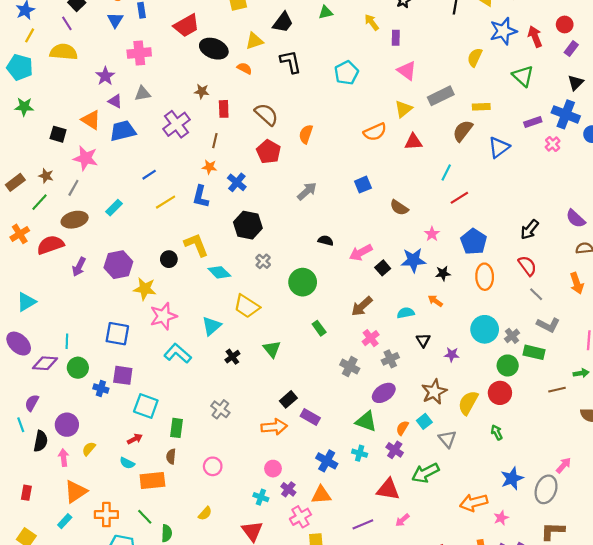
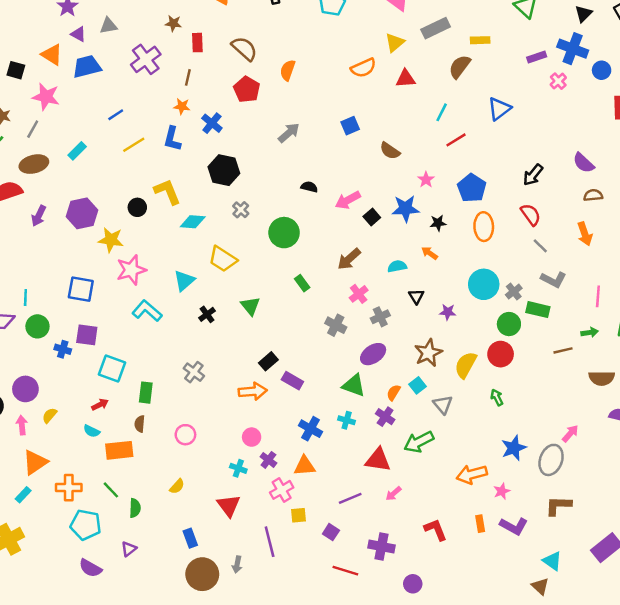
blue triangle: (499, 147) -> (499, 109), moved
cyan diamond: (219, 272) -> (193, 222), turned -40

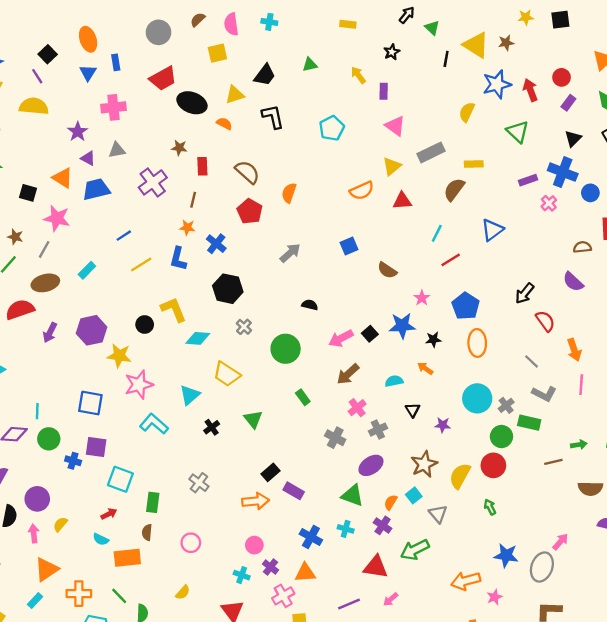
brown semicircle: (593, 195) -> (582, 247), moved
pink arrow: (348, 200) -> (341, 338), moved
red semicircle: (531, 215) -> (545, 321), moved
pink line: (598, 296) -> (581, 385), moved
blue star: (514, 448) -> (506, 555), turned 30

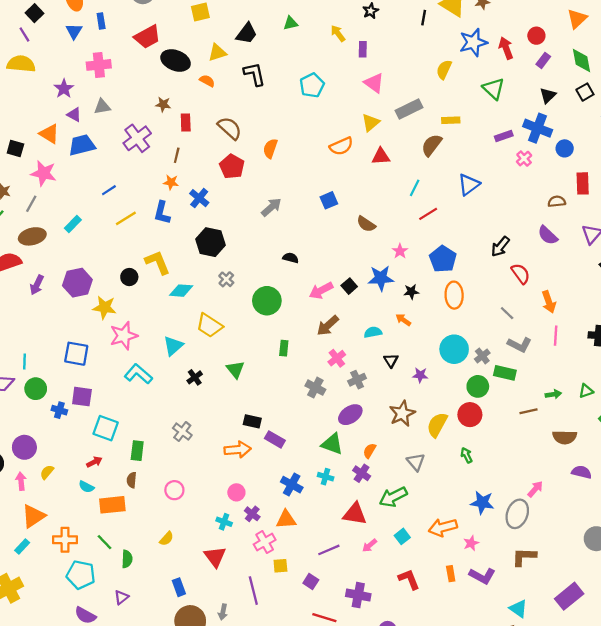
green rectangle: (303, 397) -> (284, 348), turned 42
black rectangle: (271, 472) -> (252, 421), turned 54
cyan square: (414, 495) -> (402, 536), moved

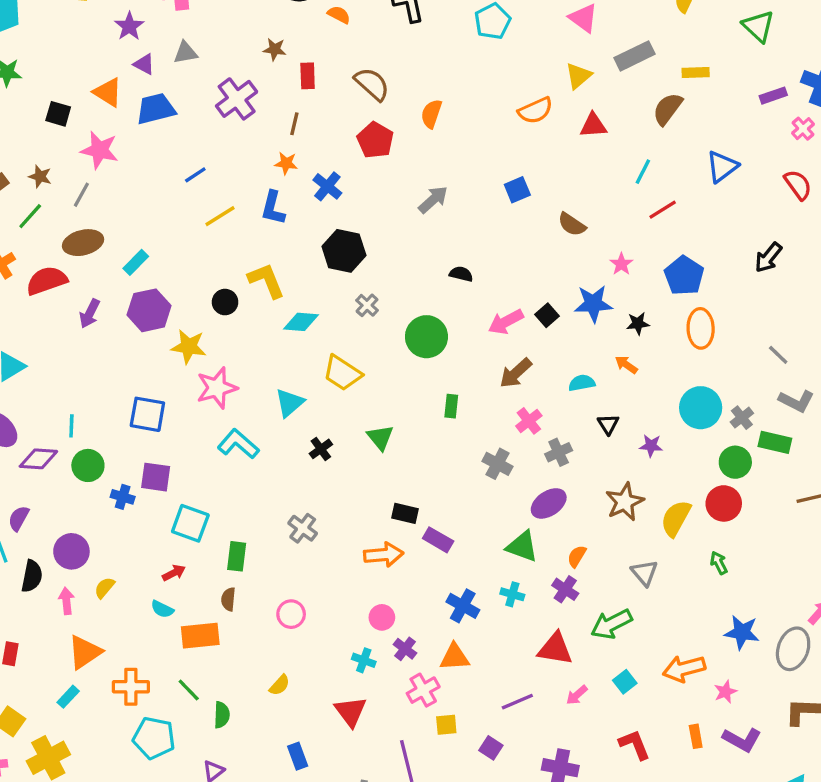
cyan rectangle: (73, 224) -> (136, 262), moved
red semicircle: (521, 274) -> (798, 185), moved

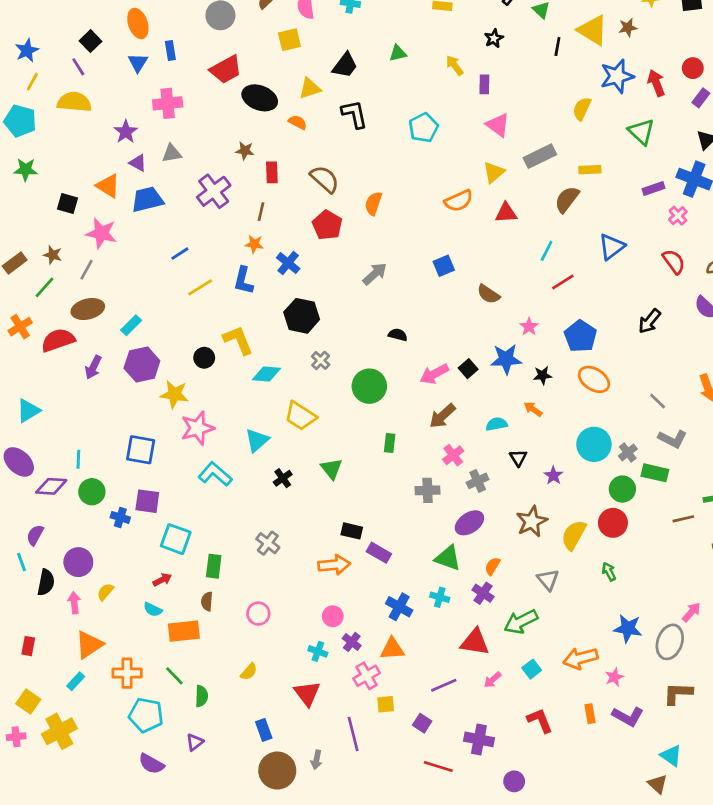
orange ellipse: (701, 328) -> (594, 379), turned -56
purple star: (651, 446) -> (553, 475), turned 30
gray cross: (497, 464) -> (428, 490), turned -30

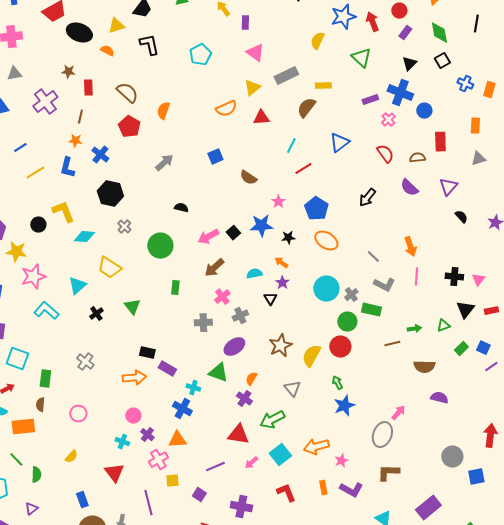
purple star: (553, 475) -> (282, 283), moved
cyan cross: (440, 597) -> (193, 388), moved
blue star: (628, 628) -> (344, 406), moved, turned -30
cyan square: (532, 669) -> (280, 455), size x1.5

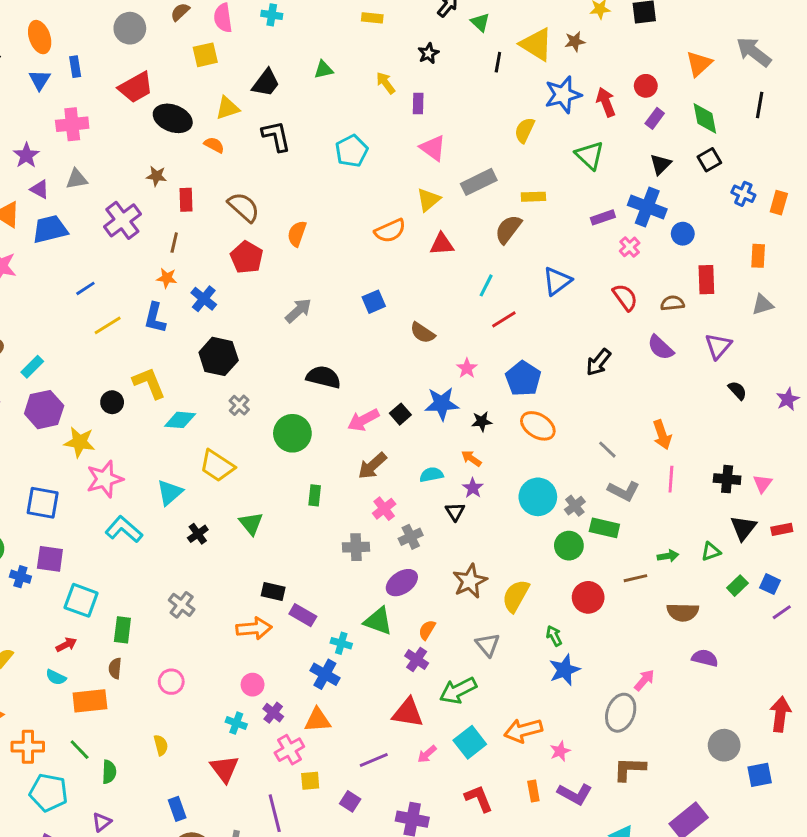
black semicircle: (181, 208) -> (323, 377), size x1.6
red circle: (340, 347) -> (588, 597), moved
yellow semicircle: (71, 457) -> (161, 745), turned -56

